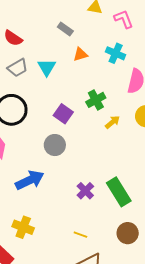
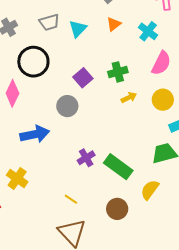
orange triangle: (80, 54) -> (114, 24), turned -35
green rectangle: (119, 192) -> (118, 167), turned -36

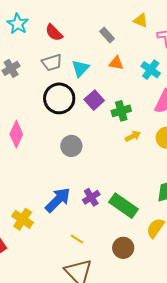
orange triangle: (114, 24) -> (116, 63), turned 49
black circle: (33, 62) -> (59, 98), moved
purple square: (83, 78) -> (94, 100), moved
blue arrow: (35, 134) -> (58, 200), moved, turned -32

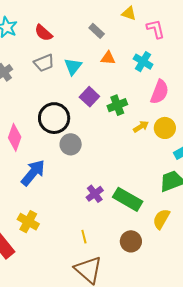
black circle: (59, 98) -> (54, 118), moved
yellow arrow: (133, 136) -> (141, 127), moved
blue arrow: (58, 200) -> (33, 173), moved
yellow line: (77, 239) -> (84, 237), turned 48

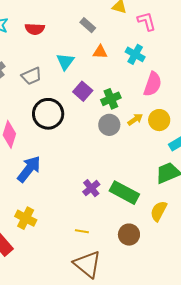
red semicircle: (44, 33) -> (35, 29), turned -36
gray trapezoid: (44, 63) -> (31, 76), moved
gray circle: (71, 144) -> (109, 125), moved
yellow line: (84, 237) -> (82, 231), turned -64

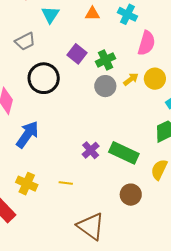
cyan triangle: (65, 61) -> (50, 15), moved
yellow line: (82, 231) -> (66, 183), moved

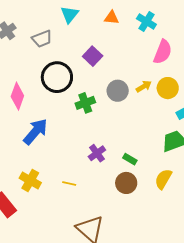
green cross: (106, 60) -> (85, 103), moved
green rectangle: (124, 153) -> (130, 159), size x0.5
brown circle: (131, 195) -> (126, 183), moved

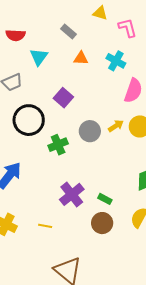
purple cross: (97, 153) -> (72, 194), size x1.4

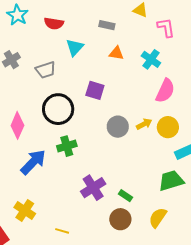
gray rectangle: (68, 31) -> (107, 25), turned -35
purple square: (63, 98) -> (95, 90), turned -30
green cross: (58, 145) -> (67, 146), moved
yellow line: (45, 226) -> (62, 231), moved

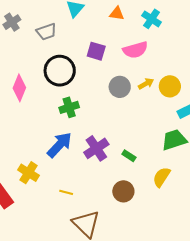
pink semicircle: (165, 91) -> (135, 50), moved, turned 50
blue arrow: (33, 162) -> (60, 145), moved
brown circle: (120, 219) -> (123, 191), moved

